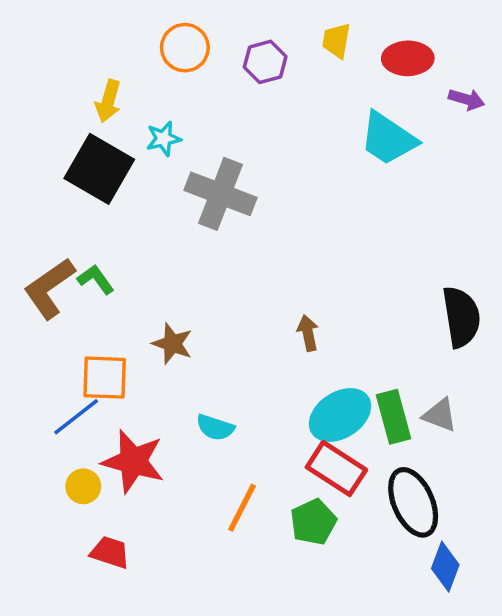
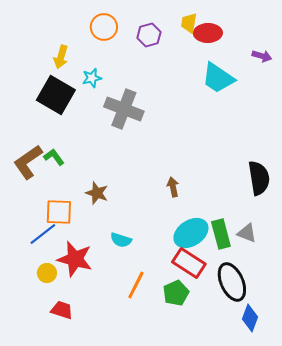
red ellipse: (408, 58) -> (208, 33), moved

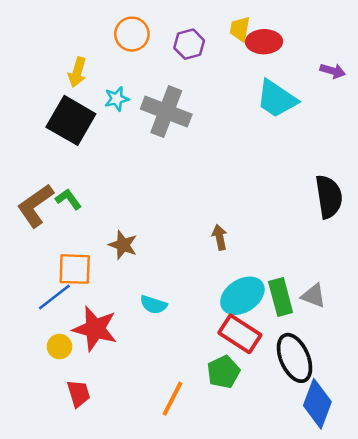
gray cross: (124, 109) -> (166, 112), moved
black semicircle: (259, 178) -> (329, 197), moved
orange line: (136, 285) -> (173, 399), moved
red trapezoid: (62, 310) -> (79, 394), turned 55
blue diamond: (250, 318) -> (317, 404), size x1.4

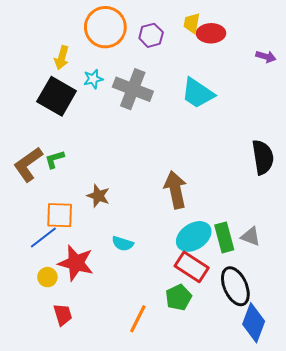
orange circle: (132, 34) -> (105, 27), size x1.5
cyan trapezoid: (277, 99) -> (198, 93), moved
green L-shape: (68, 199) -> (55, 159), turned -70
brown arrow: (220, 237) -> (175, 190), size x1.8

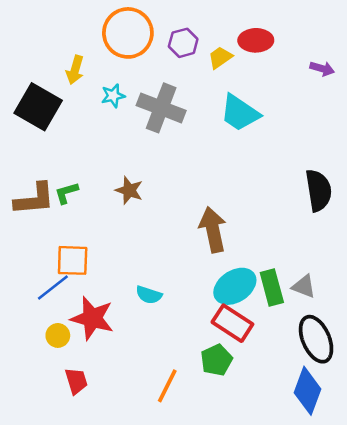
yellow trapezoid: (192, 23) -> (220, 58), moved, turned 45
black square: (57, 96) -> (38, 107), moved
brown L-shape: (28, 164) -> (34, 199), turned -150
brown star: (98, 196) -> (129, 190), moved
black ellipse: (235, 286) -> (316, 339), moved

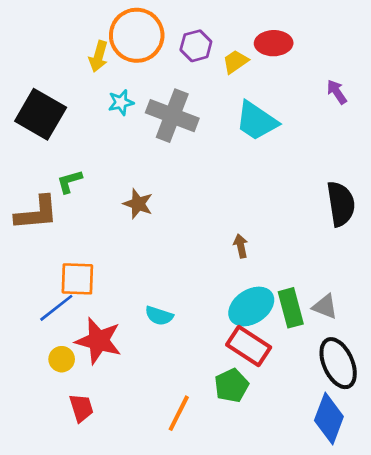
purple arrow: (322, 69) -> (337, 92), moved, turned -140
yellow arrow: (75, 70) -> (98, 56), moved
green L-shape: (66, 193) -> (70, 181), moved
brown arrow: (213, 230) -> (241, 246), moved, size x0.5

